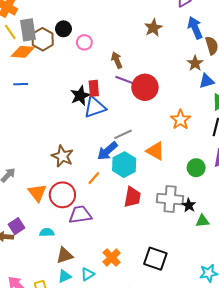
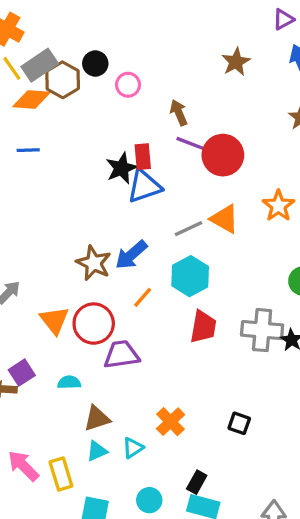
gray rectangle: (28, 30) -> (40, 65), turned 65
blue arrow: (107, 151) -> (131, 255), moved
orange triangle: (155, 151) -> (224, 219), moved
black square: (155, 259) -> (239, 423), size x0.6

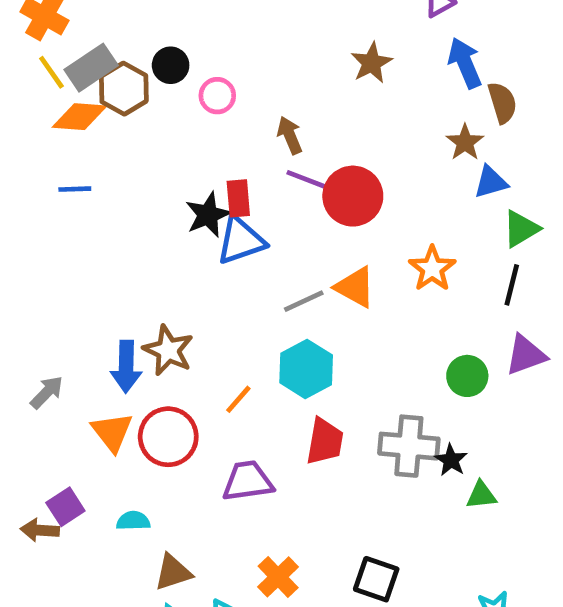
blue arrow: (131, 255) -> (126, 367), moved, turned -48
purple trapezoid: (121, 355) -> (248, 481), moved
black square: (239, 423) -> (376, 579), size x1.4

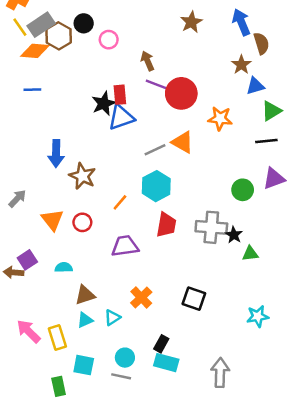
orange star: (432, 269) -> (220, 118), moved, turned -30
black line: (512, 285) -> (266, 141), turned 70
blue arrow: (126, 367) -> (56, 154), moved
red circle: (168, 437) -> (82, 222), size x0.6

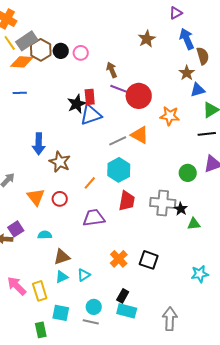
black circle: (84, 23) -> (61, 51), moved
orange cross: (141, 297) -> (119, 259), moved

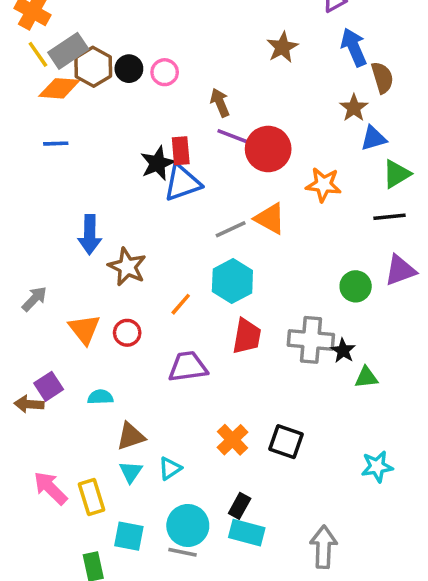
cyan triangle: (62, 277) -> (131, 472), turned -32
cyan circle: (94, 307) -> (188, 525), size x1.5

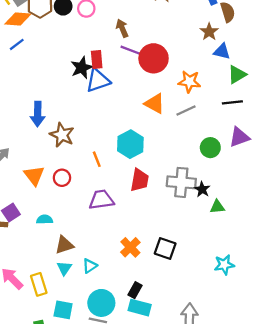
blue triangle: (373, 138) -> (222, 51), turned 30
blue line: (56, 144) -> (17, 44), moved, turned -35
gray line: (231, 229) -> (186, 111), moved
orange line: (181, 304) -> (97, 159), turned -63

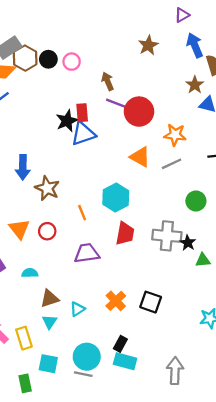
cyan triangle: (90, 266) -> (77, 309), moved

